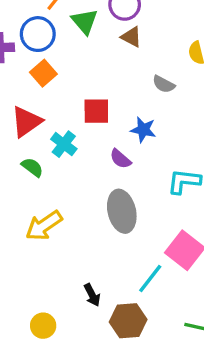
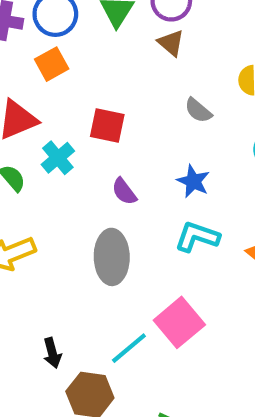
blue star: (143, 130) -> (193, 181), moved

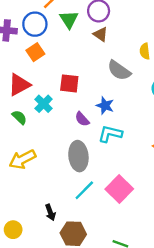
gray semicircle: (198, 110) -> (119, 70), size x1.5
blue star: (193, 181) -> (105, 106), moved
cyan L-shape: (197, 237) -> (110, 134), moved
cyan line: (129, 348) -> (84, 190), moved

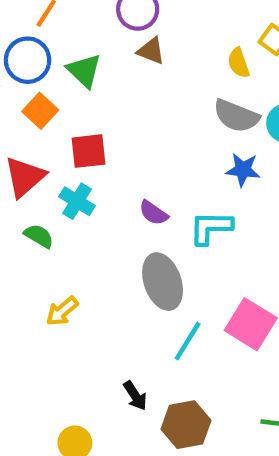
green triangle: (69, 19) -> (84, 71), moved
gray semicircle: (119, 70) -> (236, 116), moved
red square: (69, 83) -> (89, 151), moved
blue star: (105, 106) -> (243, 170), moved
yellow arrow: (22, 159) -> (62, 311), size x0.7

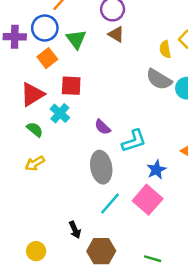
blue star: (243, 170) -> (156, 170), moved, turned 30
cyan L-shape: (211, 228) -> (134, 141), turned 152
yellow arrow: (62, 311) -> (35, 163), moved

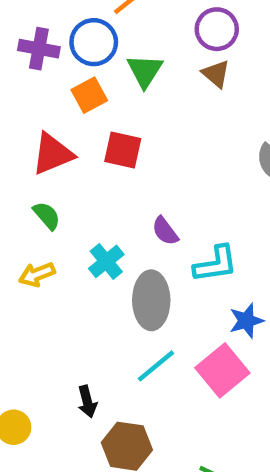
cyan cross: (60, 113) -> (106, 261), moved

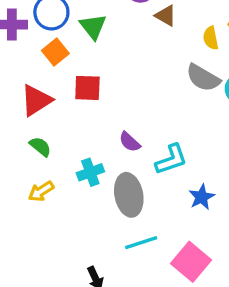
brown triangle: (216, 74) -> (166, 16), moved
cyan cross: (106, 261) -> (90, 172), turned 30
cyan line: (156, 366) -> (141, 243), turned 32
pink square: (222, 370) -> (191, 262), moved

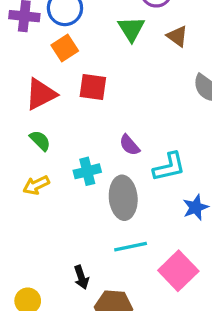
brown triangle: (166, 16) -> (177, 36), moved
green triangle: (93, 27) -> (131, 29), moved

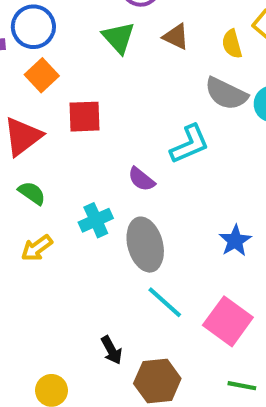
cyan L-shape: (169, 167) -> (190, 144), moved
cyan line: (131, 247) -> (165, 302), turned 64

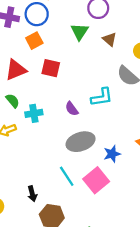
cyan cross: (96, 220) -> (34, 113), moved
gray ellipse: (145, 245) -> (81, 142), moved, turned 72
pink square: (228, 321) -> (96, 180), moved

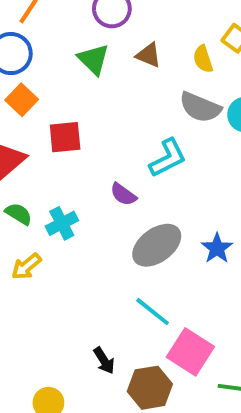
pink square: (96, 180) -> (190, 352), moved

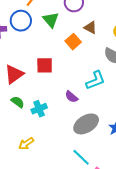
green triangle: (93, 59) -> (51, 20), moved
orange square: (22, 100) -> (73, 42), moved
yellow arrow: (26, 266) -> (26, 144), moved

